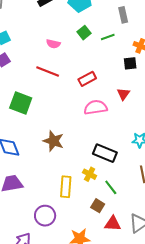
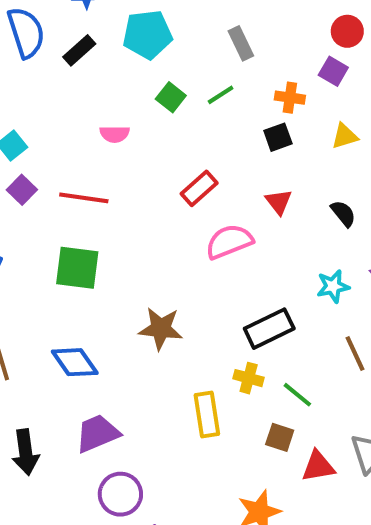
red line: (48, 71) -> (84, 198), moved
black rectangle: (105, 153) -> (269, 329), turned -35
purple circle: (45, 216) -> (120, 494), moved

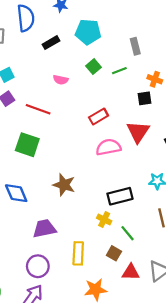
black rectangle: (79, 50) -> (51, 43), moved
red triangle: (279, 202) -> (138, 132), size x1.6
yellow rectangle: (207, 415) -> (78, 253), moved
purple trapezoid: (97, 433) -> (44, 229), moved
purple circle: (120, 494) -> (38, 266), moved

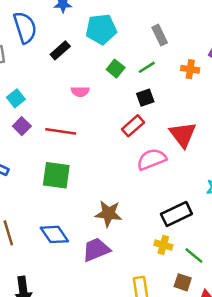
black square: (145, 98) -> (145, 98), moved
purple trapezoid: (44, 229) -> (96, 250), moved

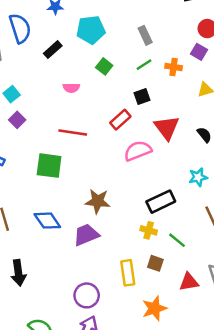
green line: (147, 67) -> (144, 65), moved
black square: (145, 98) -> (142, 97), moved
red line: (61, 131) -> (73, 132), moved
brown square: (183, 282) -> (155, 263), moved

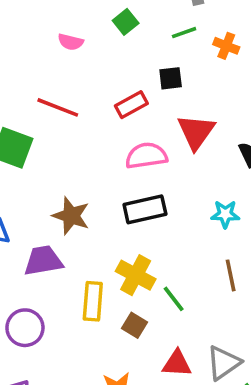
black rectangle: (161, 202) -> (145, 209), moved
yellow cross: (149, 230) -> (136, 275), size x1.5
yellow rectangle: (128, 273) -> (93, 301), moved
purple circle: (87, 295) -> (25, 328), moved

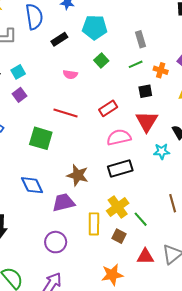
black square: (171, 78) -> (145, 91), moved
cyan star: (225, 214) -> (162, 151), moved
yellow cross: (136, 275) -> (118, 207), turned 30

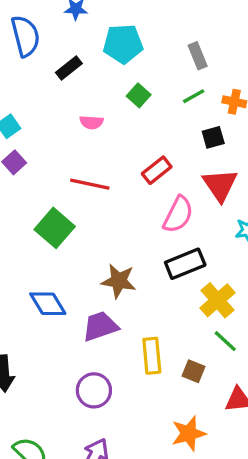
pink semicircle: (119, 137) -> (178, 215), turned 135
green square: (41, 138) -> (55, 228), turned 30
yellow cross: (118, 207) -> (217, 300), moved

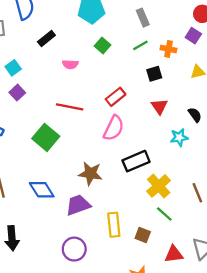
black rectangle: (69, 68) -> (46, 38), moved
red triangle: (220, 185) -> (159, 106), size x0.7
pink semicircle: (178, 215) -> (114, 128), moved

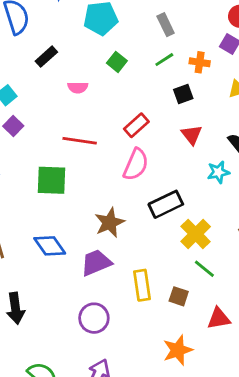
green square: (46, 137) -> (52, 180), turned -35
brown star: (90, 173) -> (110, 223), turned -30

